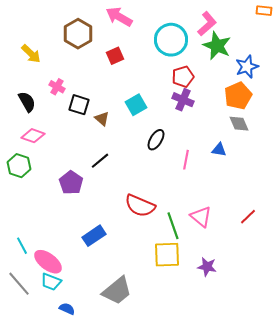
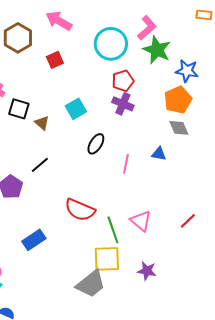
blue star: (247, 67) -> (187, 71), turned 30
gray trapezoid: (117, 291) -> (91, 284), moved

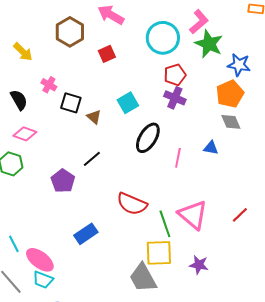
black ellipse: (96, 144) -> (148, 138), size x1.4
pink triangle: (141, 221) -> (193, 215), size x1.4
gray trapezoid: (91, 284) -> (143, 278), turned 100

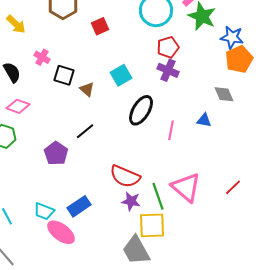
orange pentagon: (230, 94) -> (239, 59), moved
pink ellipse: (40, 260) -> (61, 232), moved
purple star: (199, 265) -> (131, 201), moved
cyan trapezoid: (43, 280) -> (44, 211), moved

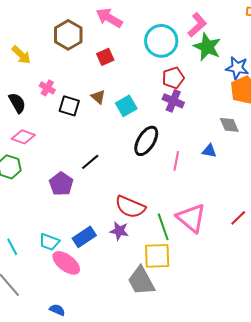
brown triangle: (87, 89) -> (98, 97), moved
purple star: (131, 201) -> (119, 231), moved

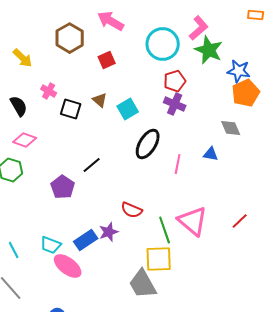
red semicircle: (130, 207) -> (132, 210), size x0.7
purple star: (119, 231) -> (109, 232), moved, turned -30

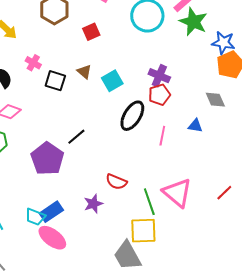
red pentagon: (175, 81) -> (159, 95), moved
purple pentagon: (63, 187) -> (47, 159), size x1.4
blue rectangle: (86, 240) -> (51, 212), moved

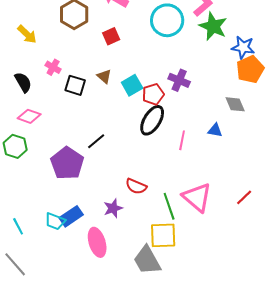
red pentagon: (159, 95) -> (153, 94), moved
pink ellipse: (52, 238) -> (97, 242), moved, turned 36

